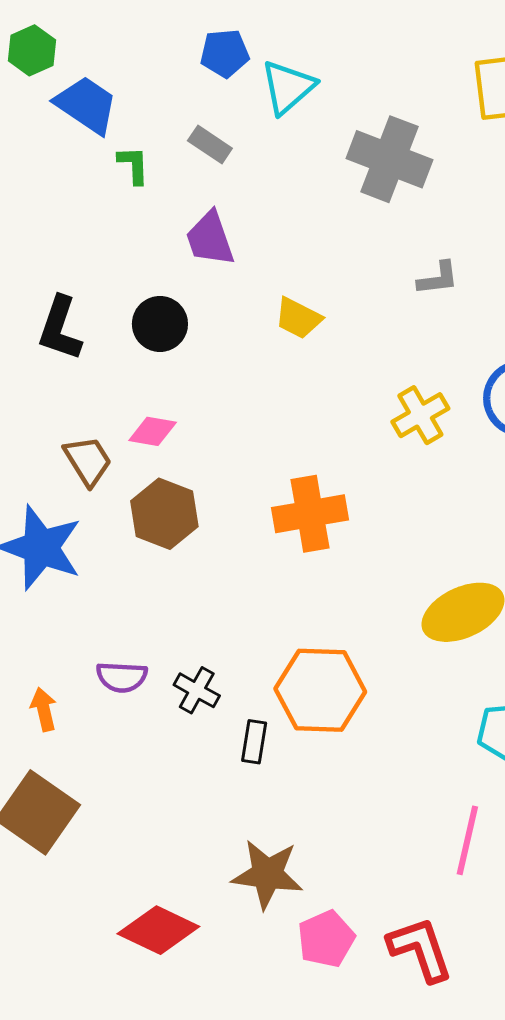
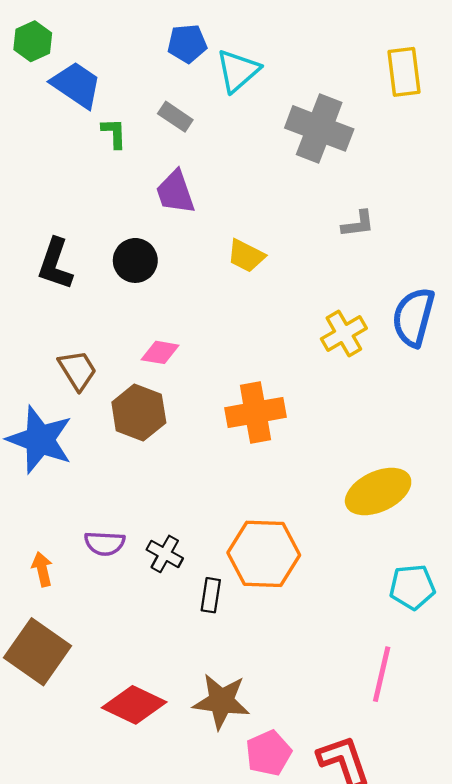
pink diamond: (153, 431) -> (160, 352), moved
red diamond: (158, 930) -> (134, 705), moved

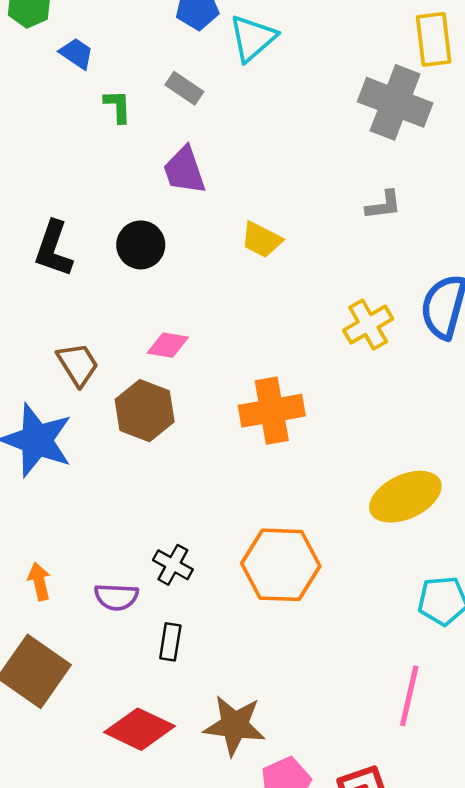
blue trapezoid: (76, 85) -> (77, 54), size x0.6
gray cross: (319, 128) -> (395, 102), moved
purple semicircle: (105, 543) -> (116, 597), moved
black rectangle: (211, 595) -> (170, 642), moved

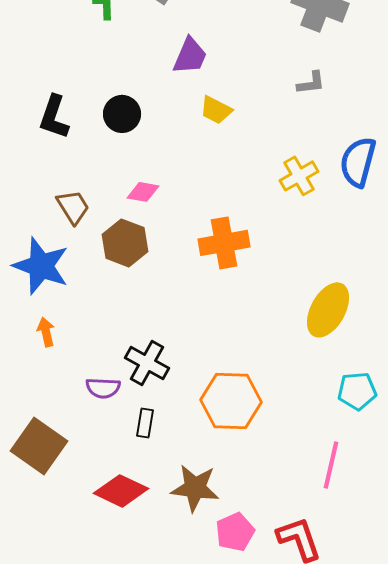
purple trapezoid: (184, 170) -> (190, 56), moved, turned -138
yellow ellipse: (405, 497) -> (328, 310), turned -36
black cross: (173, 565) -> (147, 363), size x1.4
orange hexagon: (281, 565) -> (231, 401), moved
orange arrow: (39, 581) -> (46, 332), moved

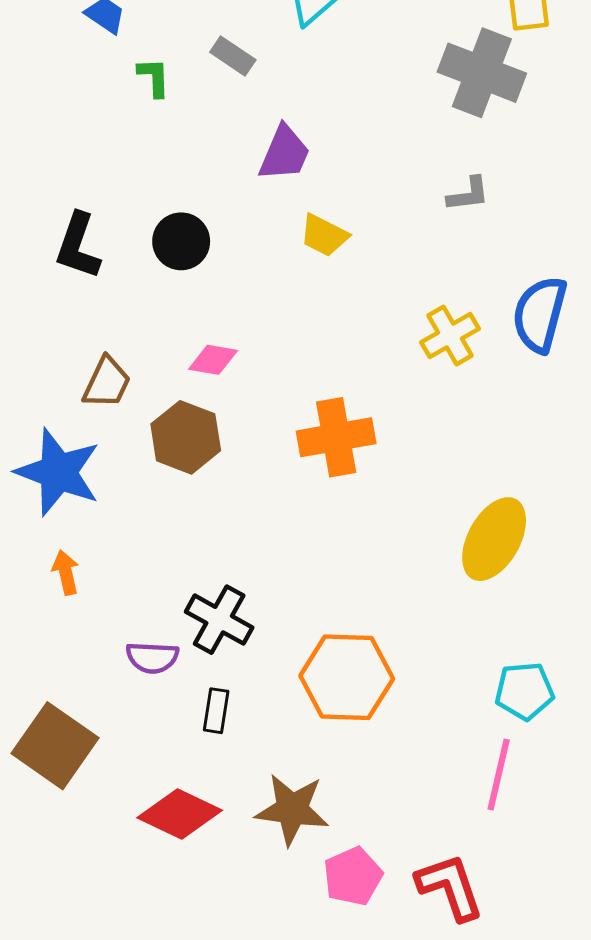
brown trapezoid: (73, 207) -> (107, 383), turned 57
cyan pentagon: (357, 391) -> (524, 691), moved

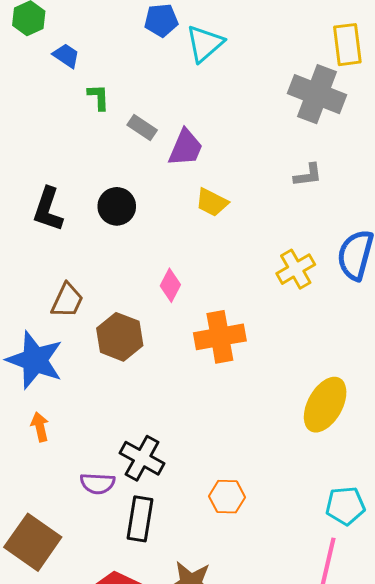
gray rectangle: (233, 56) -> (142, 127), moved
pink diamond: (213, 360) -> (170, 285), moved, turned -72
orange hexagon: (347, 677) -> (227, 497), size x0.6
black rectangle: (216, 711) -> (140, 519), size x1.5

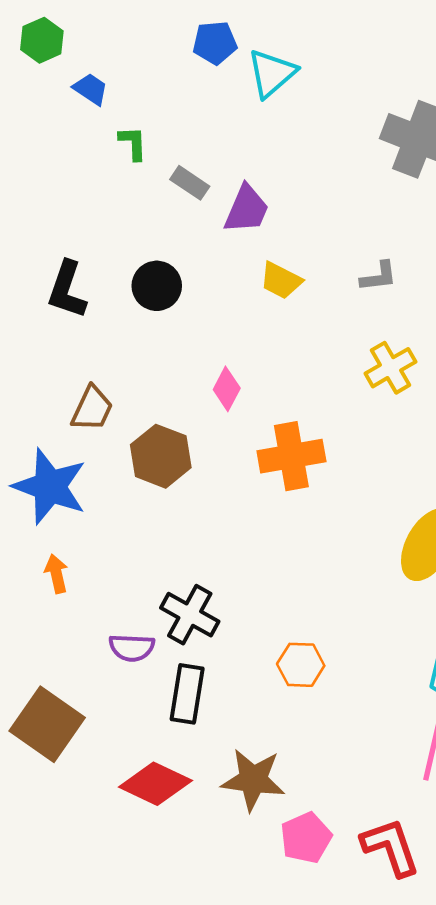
gray L-shape: (308, 175) -> (379, 277), moved

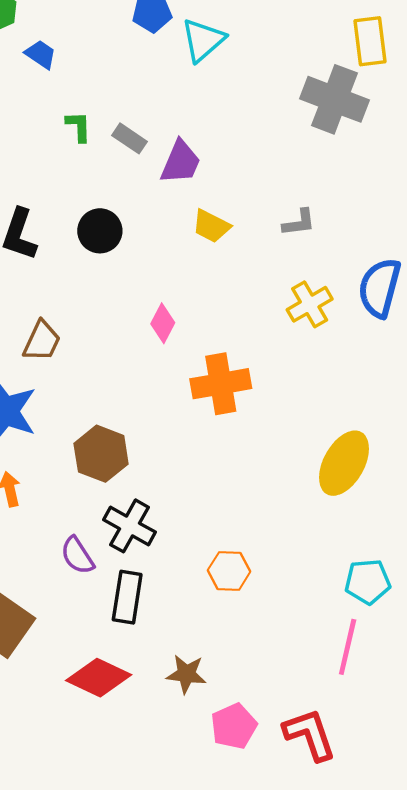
green L-shape: (133, 143) -> (79, 127), moved
brown hexagon: (161, 456) -> (101, 454), moved
purple semicircle: (132, 648) -> (77, 556), turned 54
brown star: (253, 780) -> (186, 674), size x0.7

